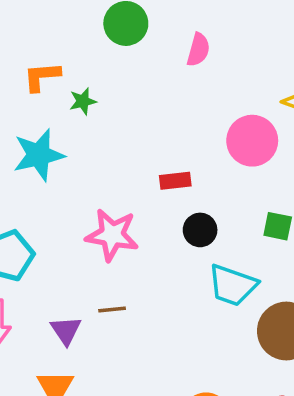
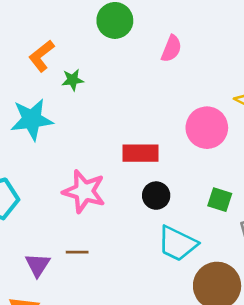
orange L-shape: (42, 77) -> (41, 56), turned -40
red rectangle: (175, 181) -> (141, 153), size x1.4

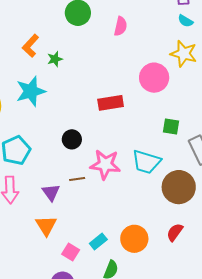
pink star: (84, 191) -> (105, 164), moved
black circle: (156, 196) -> (72, 139), moved

